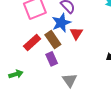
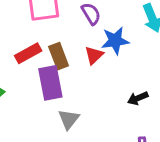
blue star: (61, 23) -> (115, 41), moved
purple rectangle: (52, 59) -> (50, 83), size x1.6

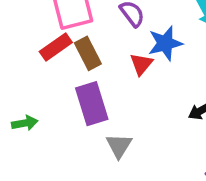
red rectangle: (28, 53) -> (56, 47), moved
brown rectangle: (59, 56) -> (88, 53), moved

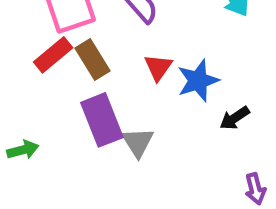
blue star: (165, 43) -> (198, 81), moved
gray triangle: (119, 146) -> (138, 142), moved

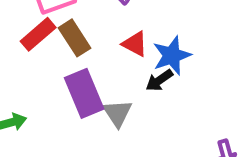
red triangle: (158, 67) -> (135, 44), turned -36
black arrow: (235, 118) -> (159, 80), moved

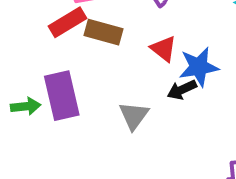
brown rectangle: (74, 38) -> (103, 32), turned -52
purple rectangle: (84, 93) -> (62, 96), moved

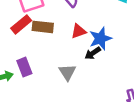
red triangle: (164, 49) -> (79, 31), turned -49
purple rectangle: (62, 96) -> (24, 67), size x0.7

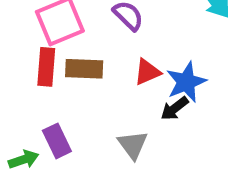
red rectangle: (21, 24) -> (46, 67), turned -42

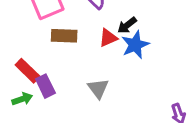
red rectangle: (46, 67) -> (28, 71), moved, turned -50
black arrow: (175, 109) -> (127, 25), moved

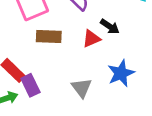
black arrow: (127, 25) -> (110, 26), turned -108
blue star: (135, 45) -> (121, 73), moved

